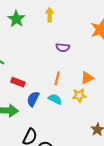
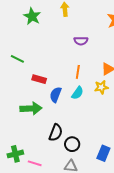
cyan semicircle: (55, 99) -> (78, 93), turned 104

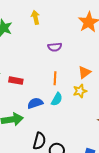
red rectangle: (39, 79) -> (16, 81), moved
blue semicircle: (56, 95) -> (35, 103), turned 56

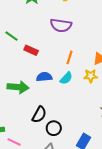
purple semicircle: (55, 47) -> (61, 25), moved, size x1.5

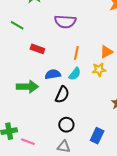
green line: (11, 36) -> (17, 25), moved
black semicircle: (39, 115) -> (62, 95), moved

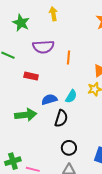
purple semicircle: (65, 22) -> (43, 47), moved
orange line: (76, 53) -> (68, 57), moved

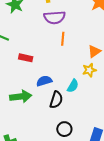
purple semicircle: (43, 47) -> (54, 17), moved
cyan semicircle: (71, 96) -> (73, 86), moved

